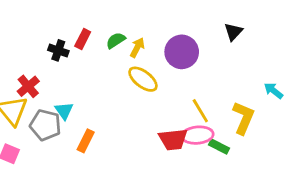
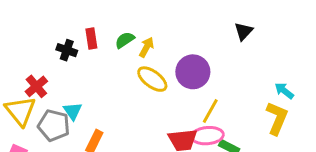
red rectangle: (83, 39) -> (91, 39), turned -36
purple circle: (182, 52) -> (193, 72), moved
yellow line: (200, 111) -> (210, 111), turned 60
yellow L-shape: (243, 118) -> (277, 118), moved

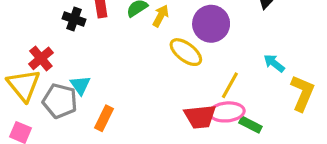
purple circle: (193, 72) -> (211, 24), moved
yellow ellipse: (152, 79) -> (186, 52), moved
cyan arrow: (284, 91) -> (274, 63), moved

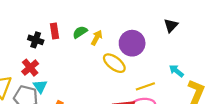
red cross: (41, 58) -> (30, 68), moved
yellow line: (230, 85) -> (145, 86), turned 42

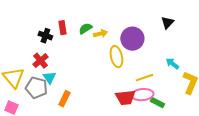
yellow arrow: (97, 38) -> (100, 34), turned 48
yellow ellipse: (114, 63) -> (116, 57), turned 40

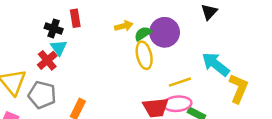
green semicircle: (85, 29) -> (143, 34), moved
cyan arrow: (172, 64) -> (216, 64), size x1.6
cyan triangle: (49, 78) -> (59, 48), moved

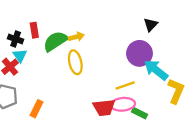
purple circle: (165, 32) -> (139, 53), moved
green semicircle: (143, 34) -> (55, 41), moved, size x1.6
yellow ellipse: (144, 55) -> (75, 62), moved

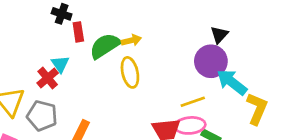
black triangle: (151, 25) -> (219, 35), moved
black cross: (16, 39) -> (62, 14), moved

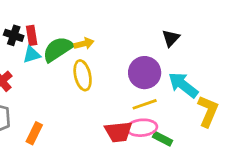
black cross: (62, 14) -> (14, 35), moved
purple circle: (211, 61) -> (145, 73), moved
cyan triangle: (60, 64) -> (32, 55), moved, turned 48

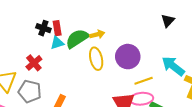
black triangle: (171, 38) -> (168, 21), moved
purple circle: (145, 73) -> (128, 57), moved

